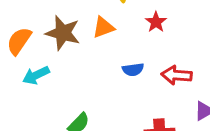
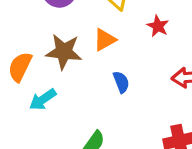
blue semicircle: (133, 70) -> (121, 82), moved, turned -95

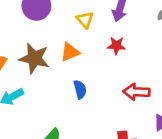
red star: (158, 26) -> (116, 46), turned -30

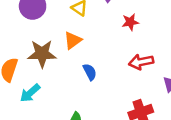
red star: (116, 46) -> (130, 22), moved

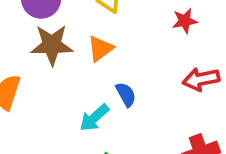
brown star: (42, 54) -> (52, 45), moved
cyan arrow: (30, 93) -> (94, 118), moved

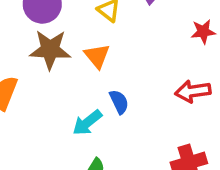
red star: (185, 21) -> (203, 32), moved
orange triangle: (100, 49) -> (97, 56), turned -36

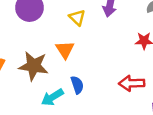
brown star: (50, 50) -> (34, 66), moved

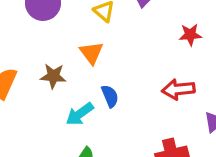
brown star: (34, 66) -> (53, 76), size x0.7

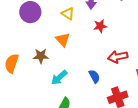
red star: (190, 35) -> (100, 26), moved
blue semicircle: (110, 96) -> (94, 76), moved

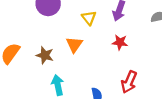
red arrow: (118, 57) -> (129, 82), turned -72
cyan arrow: (59, 78) -> (58, 85), turned 102

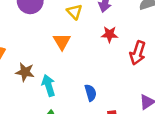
brown star: (45, 55) -> (25, 72), moved
red arrow: (129, 82) -> (138, 53), moved

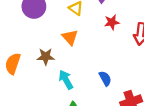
brown star: (25, 72) -> (46, 57), moved

